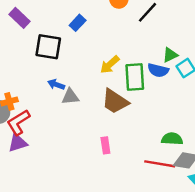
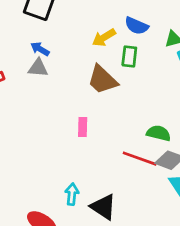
blue semicircle: (158, 70) -> (136, 26), moved
green rectangle: (135, 77) -> (129, 56), size x0.7
gray triangle: (70, 97) -> (38, 68), moved

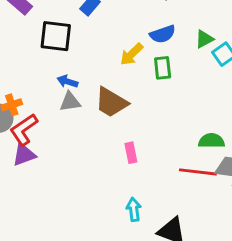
blue semicircle: (136, 26) -> (163, 34), turned -30
brown trapezoid: (102, 80) -> (111, 102), moved
cyan arrow: (72, 194) -> (134, 209), moved

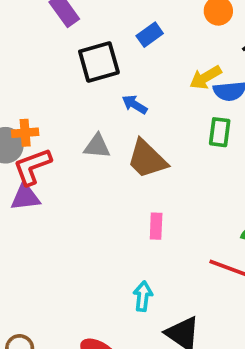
black square: (56, 36) -> (99, 62), turned -36
yellow arrow: (131, 54) -> (206, 77), moved
blue arrow: (67, 82) -> (135, 104), moved

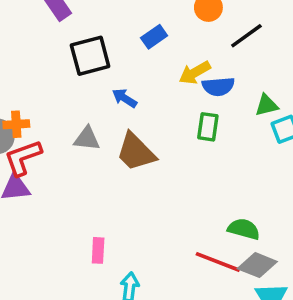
blue rectangle: (150, 35) -> (154, 37), moved
pink rectangle: (156, 226) -> (98, 250), moved

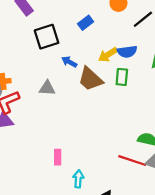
yellow arrow: (195, 73) -> (108, 55), moved
brown trapezoid: (136, 152) -> (90, 79), moved

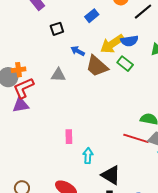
black square: (47, 37) -> (57, 29), size x0.6
yellow arrow: (108, 55) -> (112, 44), size x1.4
green rectangle: (122, 77) -> (125, 64), turned -56

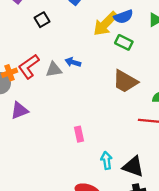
blue arrow: (78, 51) -> (73, 62), moved
brown trapezoid: (97, 66) -> (125, 81), moved
red L-shape: (24, 88) -> (29, 67), moved
cyan arrow: (88, 156) -> (107, 160), moved

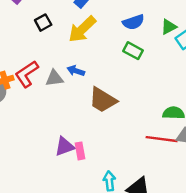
yellow arrow: (105, 24) -> (82, 29), moved
brown trapezoid: (125, 81) -> (103, 100), moved
purple triangle: (20, 110) -> (65, 146), moved

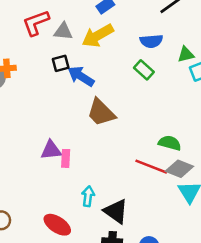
black square: (43, 23) -> (61, 63), moved
blue arrow: (76, 71) -> (81, 76), size x1.5
red L-shape: (27, 74) -> (36, 23), moved
gray triangle: (54, 78) -> (63, 31), moved

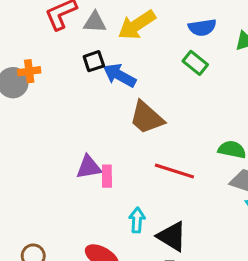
red line: (151, 167) -> (174, 171), moved

